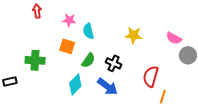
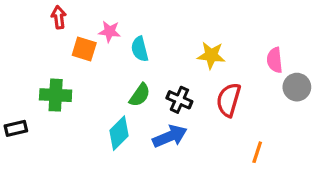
pink semicircle: (174, 38) -> (275, 60), turned 56
orange square: (67, 46) -> (84, 49), moved
red semicircle: (151, 76) -> (229, 100), moved
blue arrow: (107, 87) -> (170, 136), turned -60

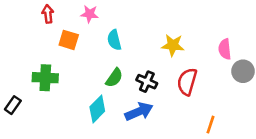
pink star: (110, 32) -> (90, 14), moved
black rectangle: (16, 128) -> (13, 105), turned -42

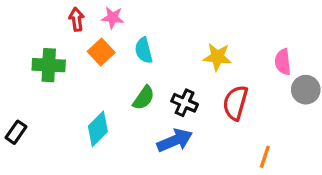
red arrow: (48, 14) -> (77, 19), moved
orange square: (69, 40) -> (101, 52), moved, turned 30
green cross: (45, 78) -> (49, 65), moved
cyan diamond: (97, 109) -> (98, 129), moved

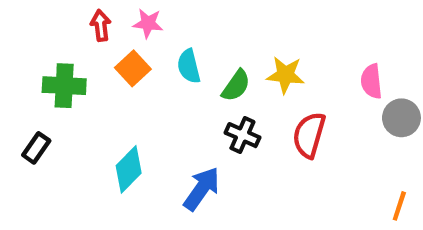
green semicircle: (144, 98) -> (236, 86), moved
black rectangle: (16, 132) -> (36, 148), moved
blue arrow: (175, 140) -> (202, 189), moved, turned -32
orange line: (265, 157) -> (399, 206), moved

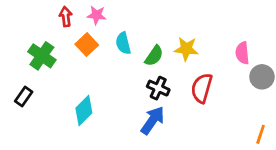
green cross: (64, 86) -> (42, 56), turned 32
blue arrow: (202, 189) -> (153, 120), moved

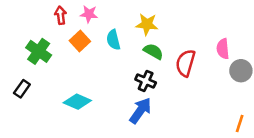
yellow star: (186, 49) -> (147, 24), moved
green semicircle: (154, 56) -> (153, 51), moved, turned -96
red semicircle: (202, 88) -> (186, 63), moved
cyan diamond: (84, 111) -> (77, 102), turned 68

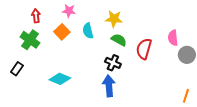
red arrow: (61, 15) -> (36, 16), moved
blue arrow: (140, 111) -> (109, 86), turned -40

